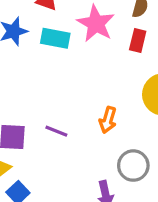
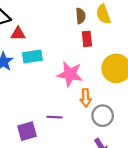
pink star: (96, 24) -> (70, 74), moved
gray circle: (133, 166) -> (103, 116), moved

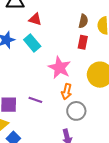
red triangle: (18, 34) -> (35, 19), moved
cyan rectangle: (32, 57) -> (32, 43), turned 42

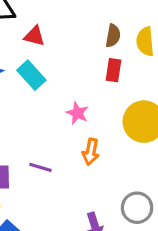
pink star: (59, 68) -> (77, 113), size x0.6
gray circle: (76, 111) -> (137, 208), moved

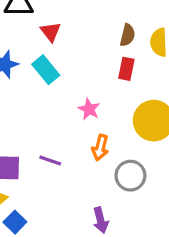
red triangle: (34, 36) -> (51, 32), turned 35
gray circle: (137, 208) -> (130, 176), moved

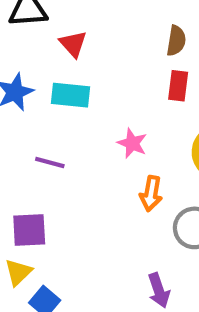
cyan rectangle: (46, 70) -> (70, 95), turned -40
purple line: (50, 161) -> (50, 163), moved

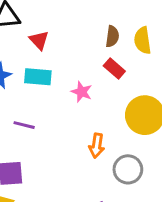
red rectangle: (178, 86) -> (114, 68), turned -55
pink star: (132, 143) -> (82, 92), moved

